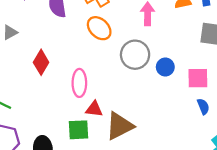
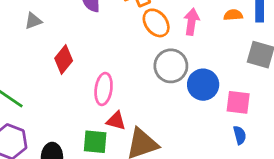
orange ellipse: (99, 28) -> (156, 23), moved
blue circle: (165, 67) -> (203, 85), size x1.5

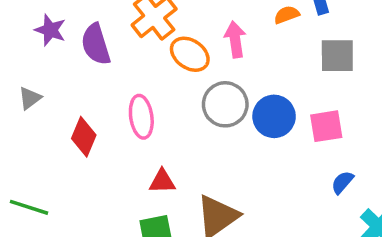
pink ellipse: (104, 89) -> (141, 117), moved
red triangle: (116, 121) -> (162, 181), moved
blue semicircle: (240, 135) -> (342, 182), moved, turned -108

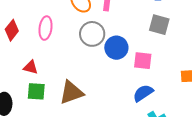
red triangle: (162, 181) -> (31, 67), moved
blue semicircle: (342, 182) -> (143, 93), size x1.5

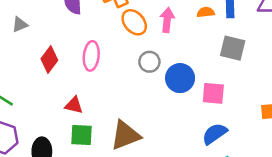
gray circle: (92, 34) -> (149, 62), size x0.7

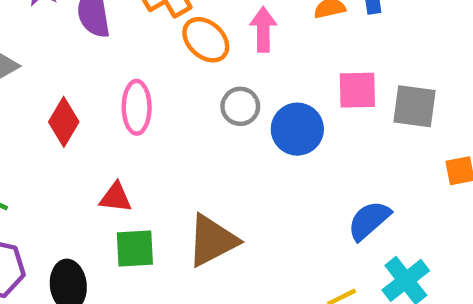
gray square: (233, 48) -> (415, 106), moved
pink square: (213, 93) -> (357, 90), moved

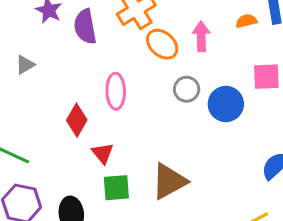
red diamond: (64, 122) -> (77, 120), moved
red triangle: (116, 197) -> (103, 153), turned 45

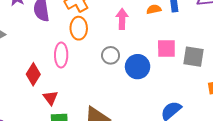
orange ellipse: (162, 44) -> (79, 28), moved, turned 45

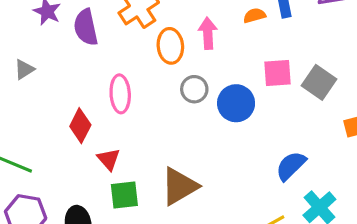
orange ellipse: (79, 28) -> (170, 46), moved
gray square: (194, 57) -> (319, 82), turned 30

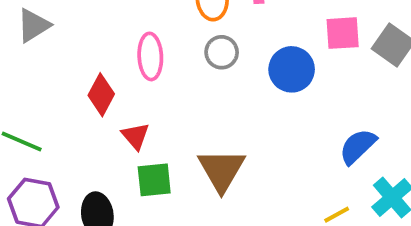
gray triangle: (24, 69) -> (34, 25), size x1.4
gray circle: (194, 89) -> (222, 52), moved
brown triangle: (179, 186) -> (221, 170), turned -30

